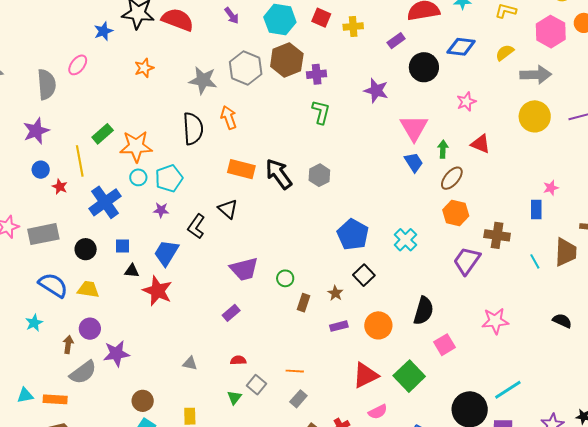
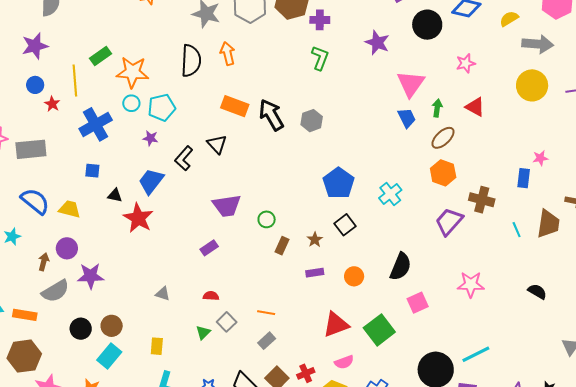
blue square: (123, 246) -> (92, 171), moved
black circle: (86, 249) -> (81, 329), moved
orange circle: (378, 325) -> (354, 276), size x0.7

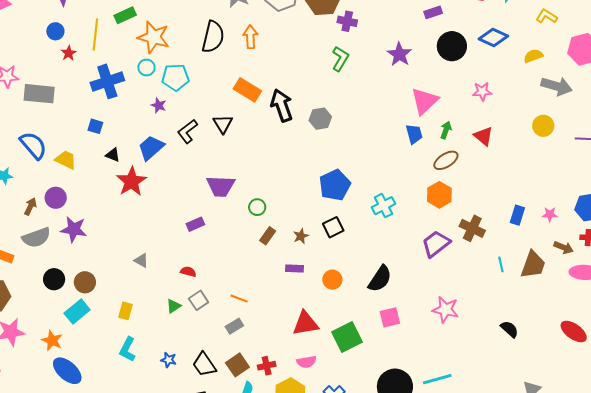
yellow circle: (532, 85) -> (543, 126), size x0.7
pink star: (540, 158) -> (550, 214), moved

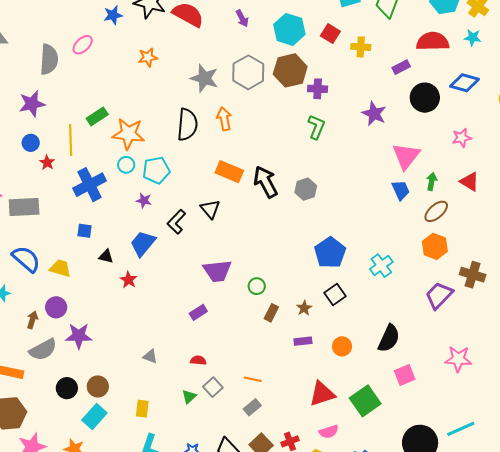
red star: (131, 181) -> (129, 280), size x0.6

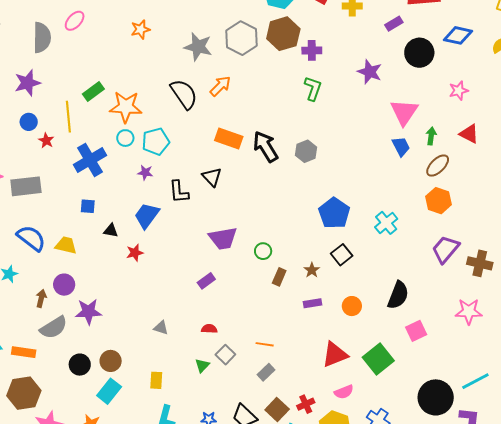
orange arrow: (224, 119) -> (220, 86), turned 60
black semicircle: (187, 125) -> (184, 94), turned -36
black L-shape: (176, 222) -> (179, 192), turned -45
brown cross: (473, 275) -> (480, 263), moved
red star: (129, 280) -> (135, 253), turned 30

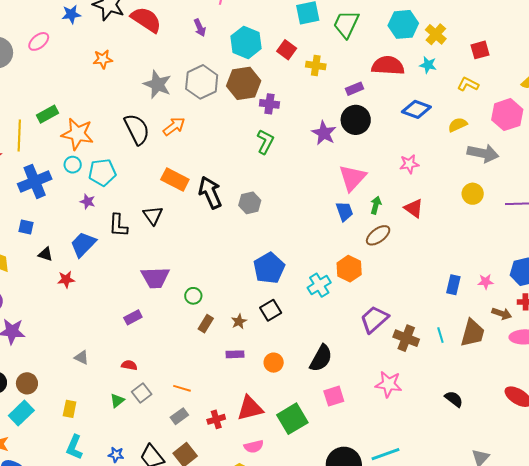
black circle: (419, 53) -> (356, 120), moved
orange hexagon: (439, 201) -> (349, 269), moved
red cross: (306, 404) -> (216, 419), moved

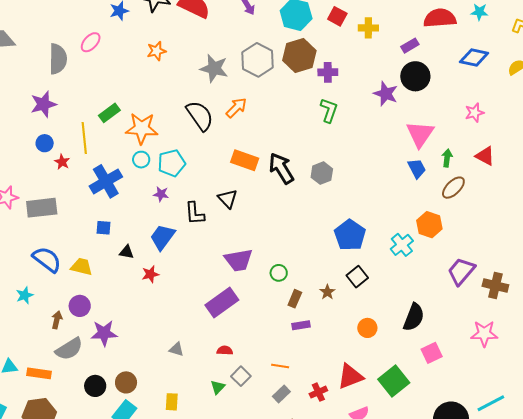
purple rectangle: (133, 317) -> (222, 303), size x1.8
purple rectangle: (235, 354) -> (301, 325), moved

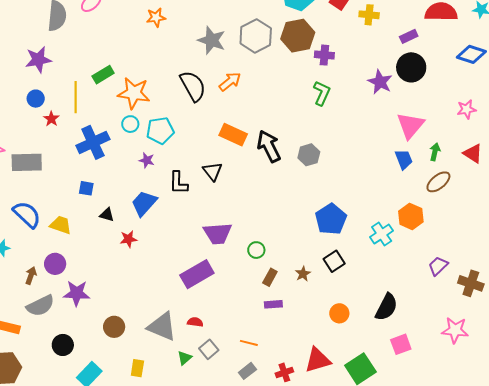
purple trapezoid: (461, 271) -> (438, 266), size x0.7
gray triangle: (177, 349) -> (162, 327), moved, size x2.0
brown circle: (126, 382) -> (114, 327), moved

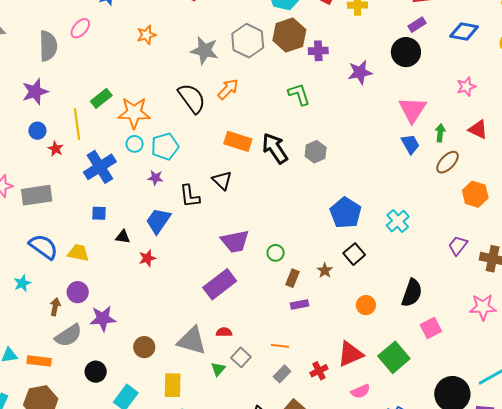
purple rectangle: (409, 36) -> (417, 25), moved
purple star: (380, 82) -> (360, 72), moved, turned -30
green L-shape: (322, 93) -> (299, 94), moved, turned -35
orange hexagon: (411, 216) -> (475, 194), moved
yellow rectangle: (137, 368) -> (173, 385), size x1.4

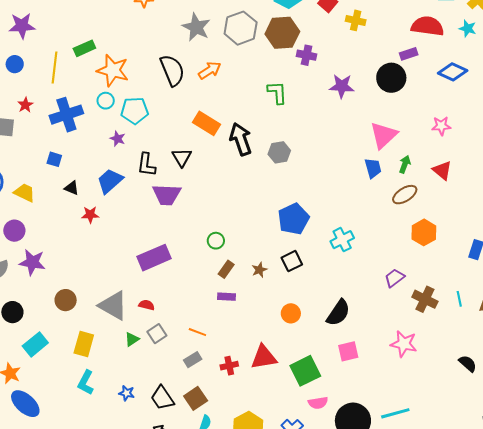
red star: (56, 149) -> (25, 105), moved
purple trapezoid: (235, 241) -> (167, 195), moved
pink semicircle: (360, 391) -> (318, 403), moved

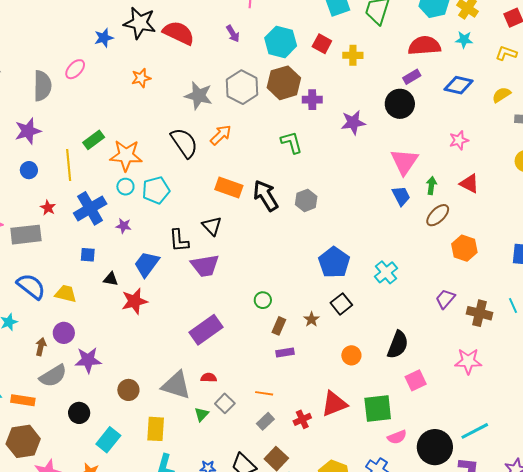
purple star: (118, 139) -> (124, 226), moved
red star: (90, 215) -> (135, 301), size x1.5
green square: (305, 371) -> (378, 408), turned 32

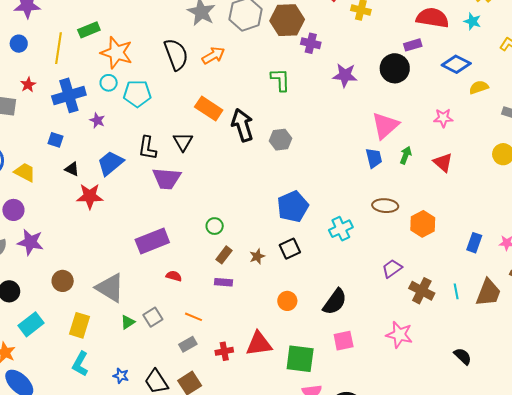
yellow semicircle: (501, 95) -> (479, 87), moved
brown ellipse: (438, 215) -> (385, 206), moved, turned 35
red semicircle: (209, 378) -> (174, 276), moved

